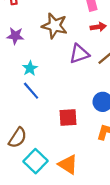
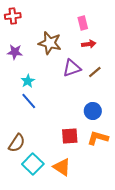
red square: (68, 118) -> (70, 136), moved

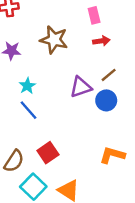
purple triangle: (72, 68) -> (81, 87), moved
blue circle: (93, 111) -> (106, 100), moved
red square: (70, 136) -> (48, 153), moved, turned -30

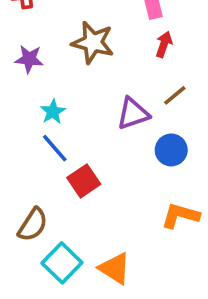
red arrow: (101, 41) -> (164, 44), turned -63
blue circle: (106, 100) -> (171, 150), moved
red square: (48, 153) -> (84, 181), moved

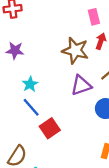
brown star: (93, 43) -> (75, 50), moved

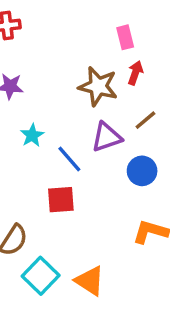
blue line: (31, 107) -> (69, 159), moved
red square: (50, 128) -> (61, 200), turned 30

